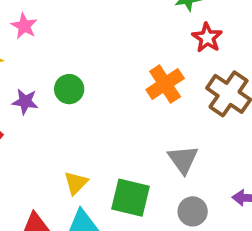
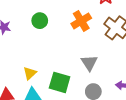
green circle: (69, 89) -> (40, 21), moved

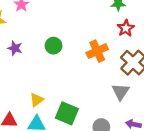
gray triangle: (89, 63) -> (121, 92), moved

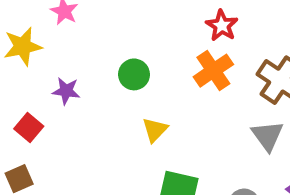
red star: (126, 28) -> (222, 26), moved
yellow triangle: (37, 100) -> (155, 130), moved

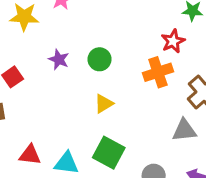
purple star: (66, 91) -> (59, 59), moved
gray triangle: (267, 136) -> (184, 130), turned 45

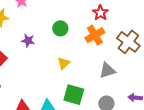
green circle: (100, 59) -> (60, 28), moved
gray triangle: (184, 130) -> (107, 70), moved

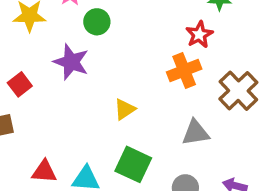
green circle: (60, 28) -> (97, 22), moved
purple star: (28, 41) -> (71, 62), size x1.5

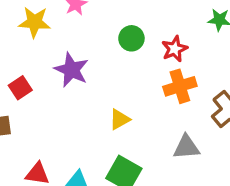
green circle: (97, 22) -> (131, 38), moved
red star: (199, 35) -> (175, 49), moved

